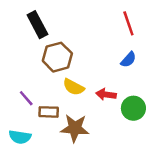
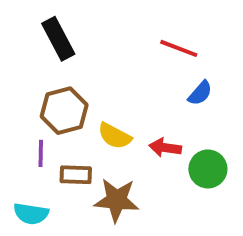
red line: (128, 23) -> (179, 48), moved, turned -50
brown hexagon: (57, 57) -> (64, 111), moved
purple line: (26, 98) -> (41, 153), turned 42

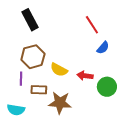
red line: (179, 48) -> (92, 25), turned 36

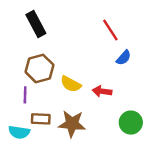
green circle: (107, 87) -> (131, 123), moved
brown rectangle: (39, 90) -> (41, 119), moved

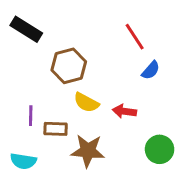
black rectangle: (36, 24) -> (26, 29), moved, turned -30
brown hexagon: (40, 68) -> (69, 66), moved
brown rectangle: (41, 119) -> (56, 129), moved

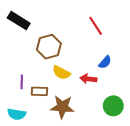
blue semicircle: (151, 70) -> (105, 62), moved

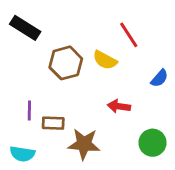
blue semicircle: (105, 62) -> (160, 78), moved
yellow semicircle: (61, 73) -> (105, 60), moved

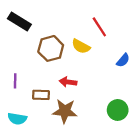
red arrow: (119, 106) -> (68, 82), moved
purple line: (29, 110) -> (15, 81), moved

